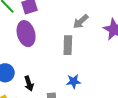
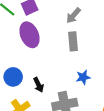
gray arrow: (81, 21) -> (73, 16), moved

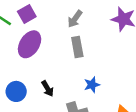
purple ellipse: (30, 35) -> (30, 44), turned 60
black arrow: (38, 85) -> (48, 89), moved

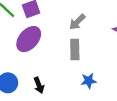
blue star: (92, 85) -> (89, 81), moved

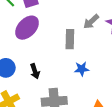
gray arrow: (77, 22) -> (91, 22), moved

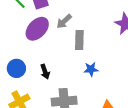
gray arrow: (91, 22) -> (64, 21), moved

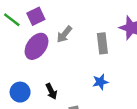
gray rectangle: (79, 40) -> (102, 43), moved

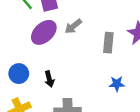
blue star: (100, 82) -> (117, 84), moved

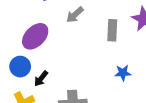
purple ellipse: (44, 32) -> (35, 36), moved
black arrow: (49, 79) -> (41, 79), moved, turned 56

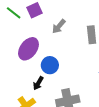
blue circle: (20, 67) -> (50, 65), moved

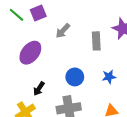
blue circle: (50, 65) -> (75, 77), moved

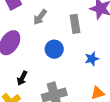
blue circle: (75, 77) -> (54, 49), moved

